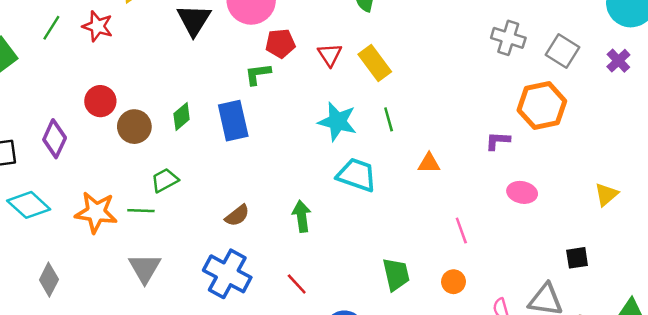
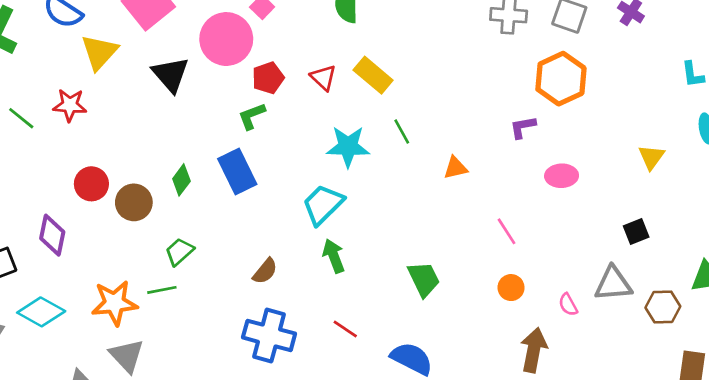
green line: (51, 28) -> (21, 118), turned -70
cyan trapezoid: (357, 175) -> (323, 204), moved, turned -51
gray triangle: (145, 268) -> (127, 356), moved
green trapezoid: (396, 274) -> (424, 279), moved

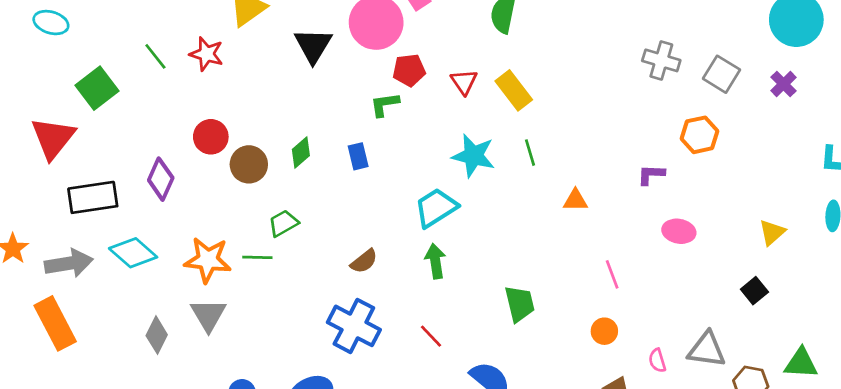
orange hexagon: (561, 79) -> (699, 135), size x0.7
blue rectangle: (237, 171) -> (358, 156), size x0.6
black square: (636, 231) -> (754, 291), moved, turned -30

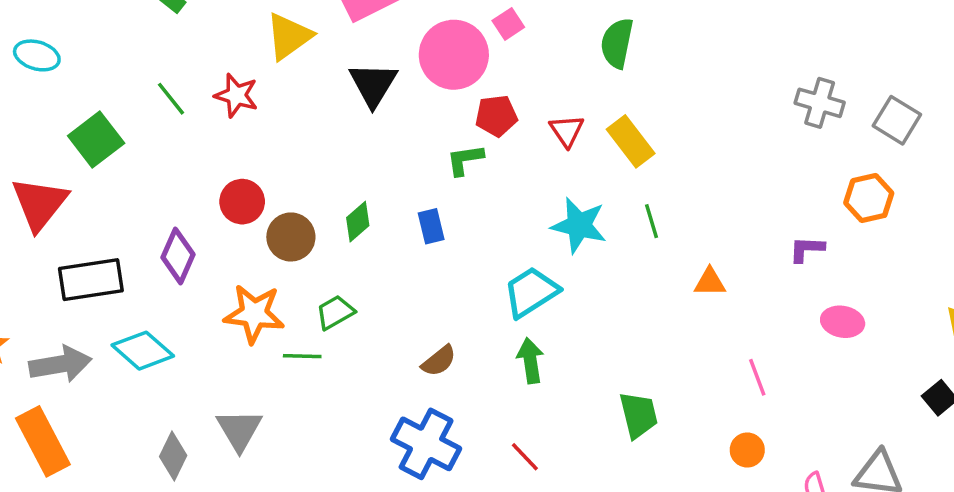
orange star: (208, 260) -> (254, 314), moved

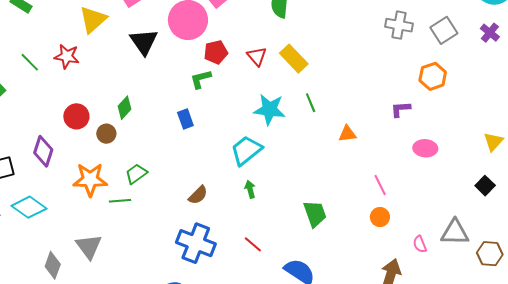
gray square: (897, 120) -> (444, 30), turned 32
green diamond: (358, 222) -> (125, 108), moved
brown circle: (291, 237) -> (106, 134), size x0.7
green arrow: (530, 361) -> (250, 189), size x0.7
orange circle: (747, 450) -> (380, 217), moved

